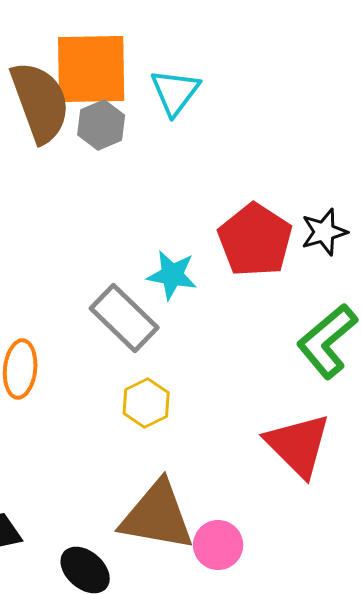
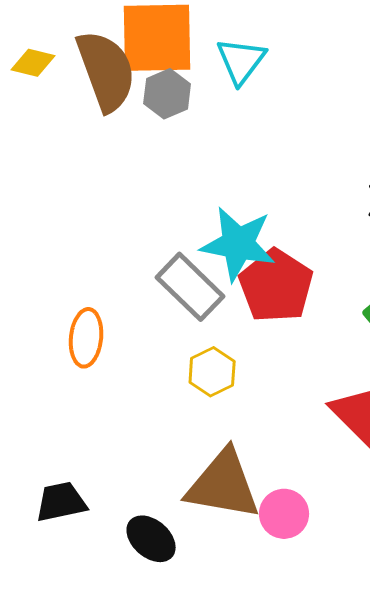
red pentagon: (255, 240) -> (276, 286), moved
cyan star: (172, 275) -> (238, 244), size x1.5

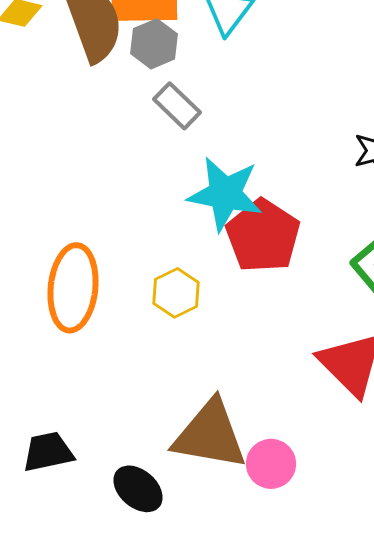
gray rectangle: (190, 287) -> (177, 106), moved, size x0.7
orange ellipse: (86, 338) -> (73, 288), size x1.5
yellow hexagon: (212, 372) -> (176, 293), moved

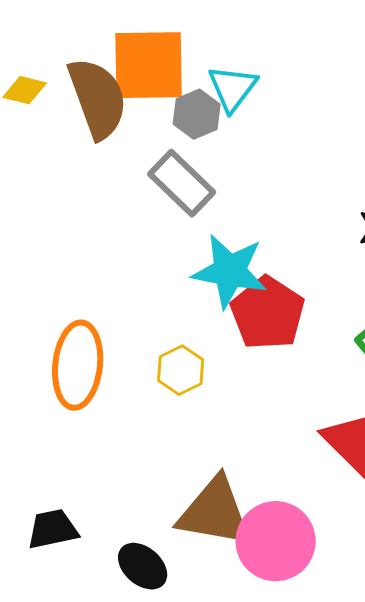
gray hexagon: (154, 44) -> (197, 114), moved
gray rectangle: (177, 106) -> (182, 183), size x1.4
pink circle: (271, 464) -> (276, 541), size x1.6

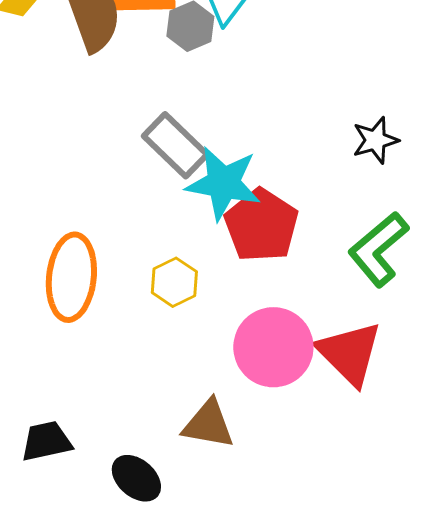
gray rectangle: (182, 183) -> (175, 145), moved
brown triangle: (215, 512) -> (208, 424), size x0.7
pink circle: (276, 541) -> (273, 347), moved

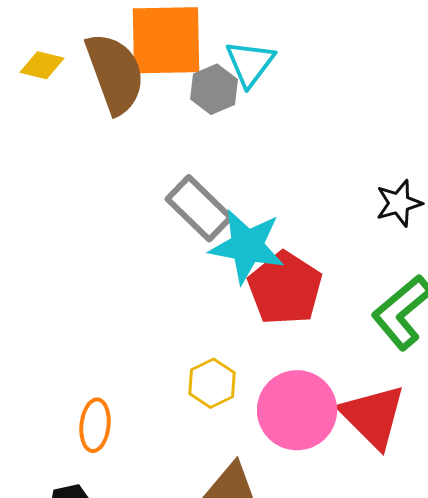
orange ellipse: (71, 277) -> (95, 425), moved, size x0.6
yellow hexagon: (174, 282) -> (212, 383), moved

